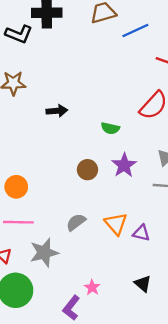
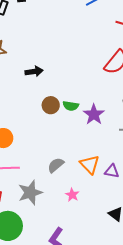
green semicircle: (110, 128) -> (71, 106), moved
brown circle: (87, 170) -> (51, 105), moved
pink star: (92, 287) -> (72, 195), moved

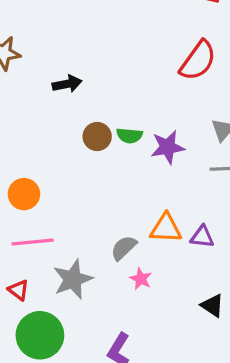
purple star: (94, 114) -> (168, 147), turned 30
gray semicircle: (56, 165) -> (124, 248), moved
orange triangle: (90, 165) -> (166, 228), turned -40

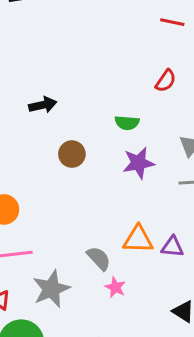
red semicircle: (198, 61) -> (166, 81), size x0.6
green semicircle: (129, 136) -> (127, 123), moved
gray semicircle: (124, 248) -> (99, 258), turned 92

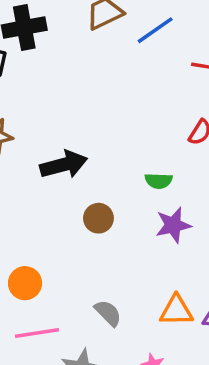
black arrow: (43, 105) -> (64, 165), size x1.5
gray semicircle: (99, 258) -> (108, 313), moved

